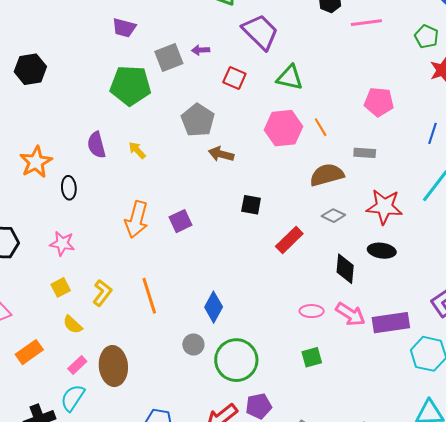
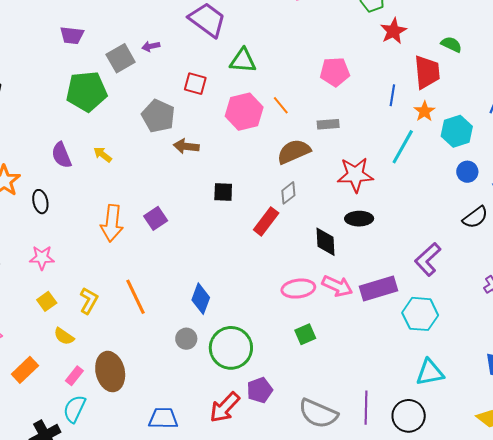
red square: (234, 78) -> (195, 84), moved
gray diamond: (333, 216) -> (288, 193), moved, turned -55
pink ellipse: (312, 311) -> (298, 289), size x1.4

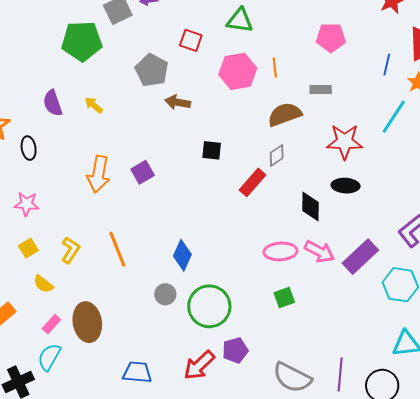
orange line: (281, 105) -> (275, 67), turned 30
purple rectangle: (379, 289) -> (360, 257), turned -30

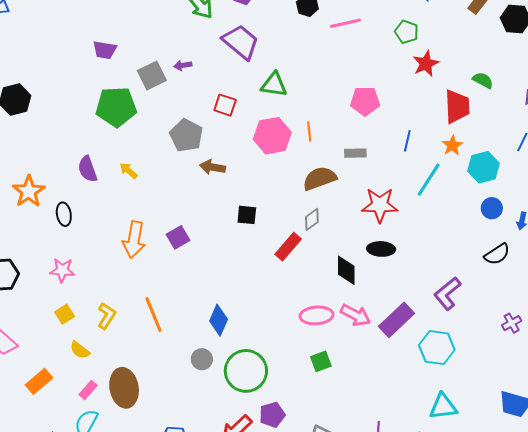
blue line: (387, 65) -> (407, 141), moved

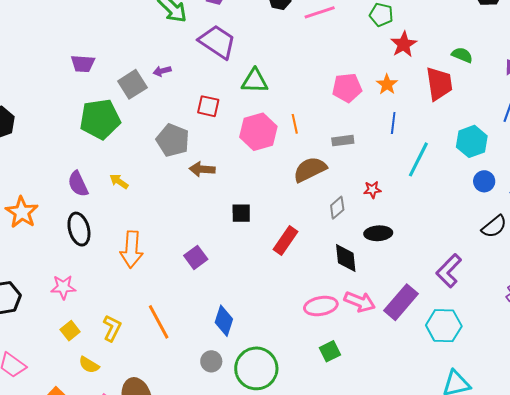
orange star: (452, 145) -> (387, 84), moved
red star: (380, 205) -> (372, 190), size x0.5
black ellipse: (64, 214) -> (79, 229), moved, size x1.4
gray diamond: (312, 219) -> (337, 208), moved
purple square: (178, 237) -> (196, 257), moved

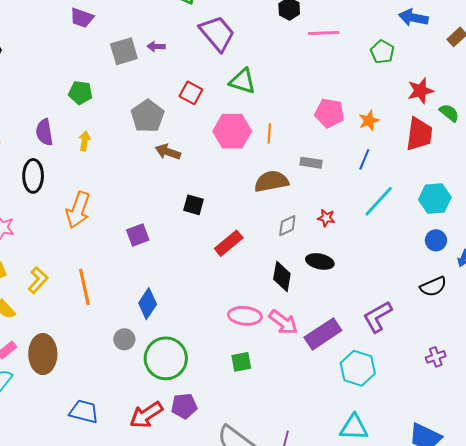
red star: (404, 44) -> (420, 91), moved
green pentagon: (100, 119) -> (80, 93), moved, size x0.6
yellow arrow: (119, 181) -> (85, 141), turned 48

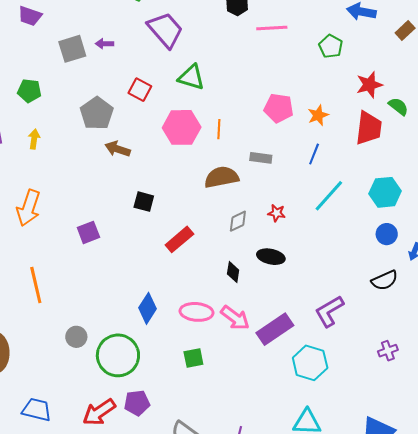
black diamond: (282, 276) -> (233, 272), size x0.7
blue diamond: (148, 304) -> (148, 308), moved

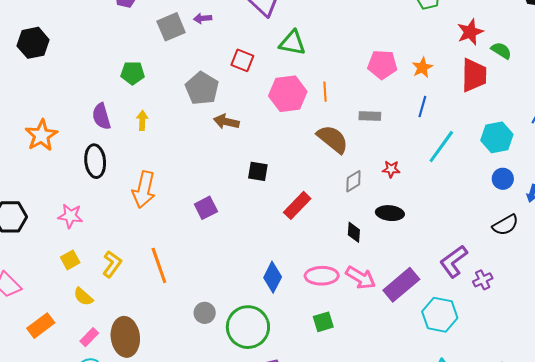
brown semicircle: (221, 177) -> (333, 139), turned 56
purple cross: (388, 351) -> (483, 280), moved

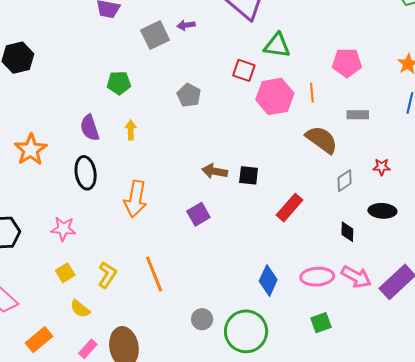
red square: (242, 60) -> (244, 70), moved
pink pentagon: (382, 65) -> (347, 63), moved
gray pentagon: (202, 88) -> (189, 95), size x0.7
brown arrow: (226, 122) -> (215, 171), moved

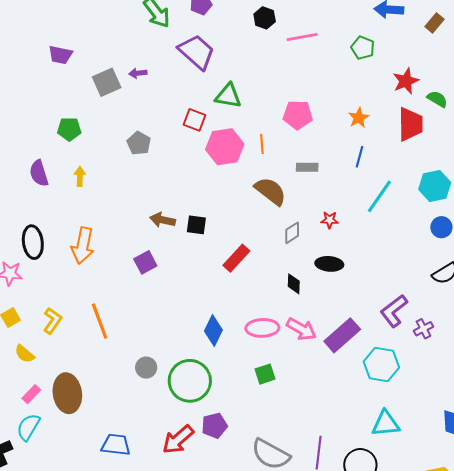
black ellipse: (86, 173) -> (33, 242), moved

